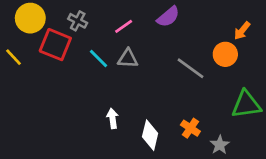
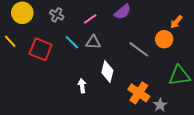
red square: (55, 45) -> (41, 49), moved
orange cross: (190, 128) -> (139, 93), size x1.5
white diamond: (150, 135) -> (107, 72), moved

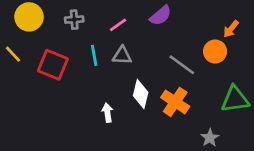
gray cross: (57, 15) -> (74, 20), turned -32
cyan line: (72, 42) -> (94, 55), turned 35
orange cross: (139, 93) -> (175, 102), moved

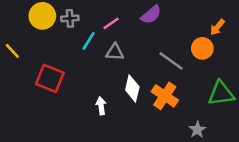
yellow circle: (29, 17) -> (42, 16), moved
cyan line: (94, 55) -> (89, 41), moved, turned 42
red square: (53, 65) -> (50, 78), moved

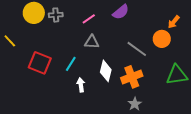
cyan line: (89, 41) -> (71, 64), moved
orange cross: (165, 96) -> (132, 77), turned 35
gray star: (197, 130) -> (135, 104), moved

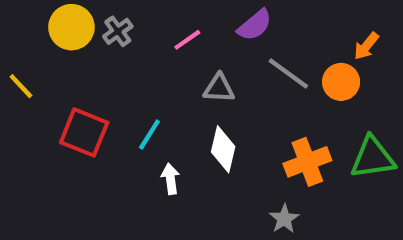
gray cross: (56, 15) -> (118, 31), turned -32
gray triangle: (92, 42) -> (219, 88), moved
gray line: (137, 49) -> (288, 73), moved
orange cross: (132, 77) -> (307, 162), moved

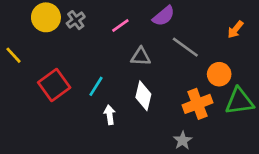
orange circle: (341, 82) -> (219, 74), moved
red square: (84, 132) -> (54, 85), turned 32

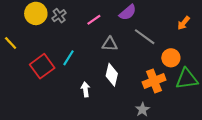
cyan line: (96, 86) -> (69, 58), moved

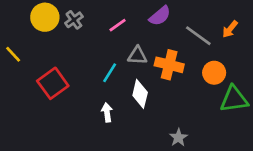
gray line: (145, 37) -> (198, 36), moved
cyan line: (69, 58) -> (110, 73), moved
orange cross: (154, 81) -> (169, 65), moved, turned 35

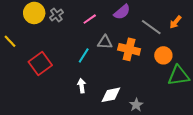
white diamond: (140, 94) -> (111, 95), moved, turned 65

